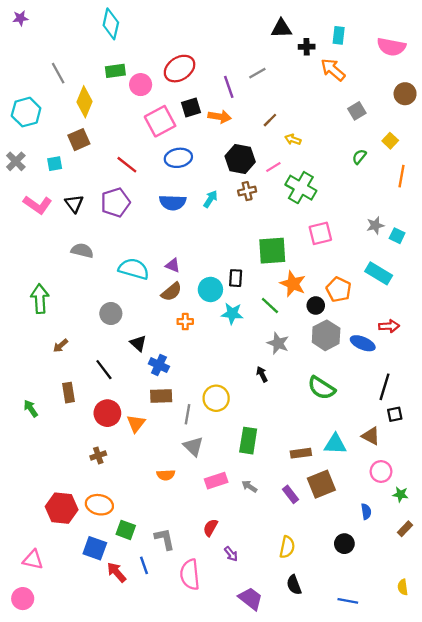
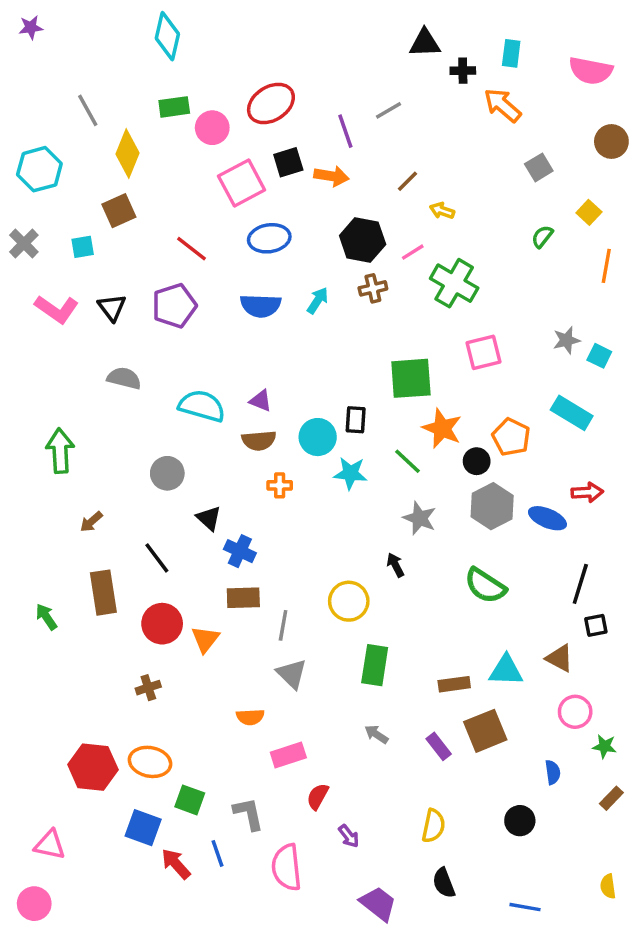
brown semicircle: (172, 292) -> (259, 440), turned 35
brown rectangle: (68, 393) -> (103, 593), size x1.4
yellow circle: (216, 398) -> (349, 601), moved
pink rectangle: (216, 481) -> (288, 755), moved

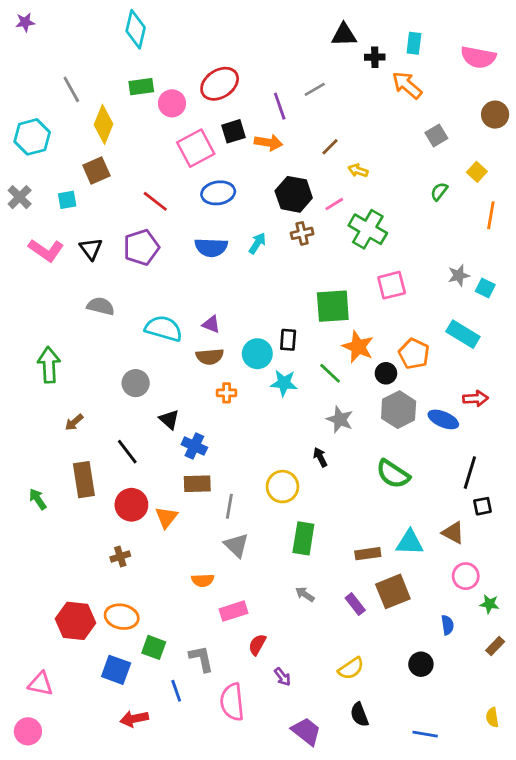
yellow semicircle: (433, 826) -> (351, 668), turned 44
red arrow: (176, 864) -> (134, 719), moved, turned -60

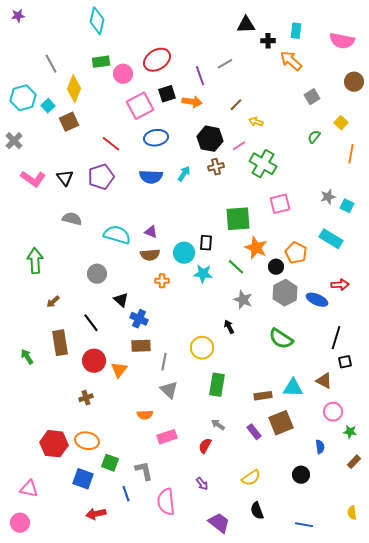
cyan square: (67, 200) -> (48, 106), moved, turned -32
red semicircle: (257, 645) -> (205, 446), moved

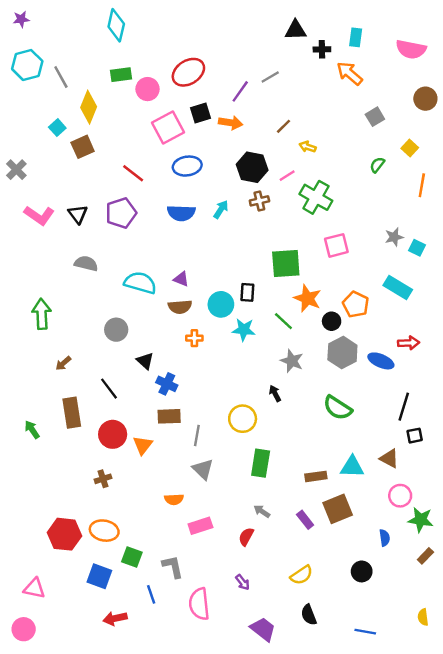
purple line: (200, 76) -> (240, 91), turned 54
cyan hexagon: (23, 98) -> (27, 65), moved
green star: (350, 432) -> (421, 520), size x1.5

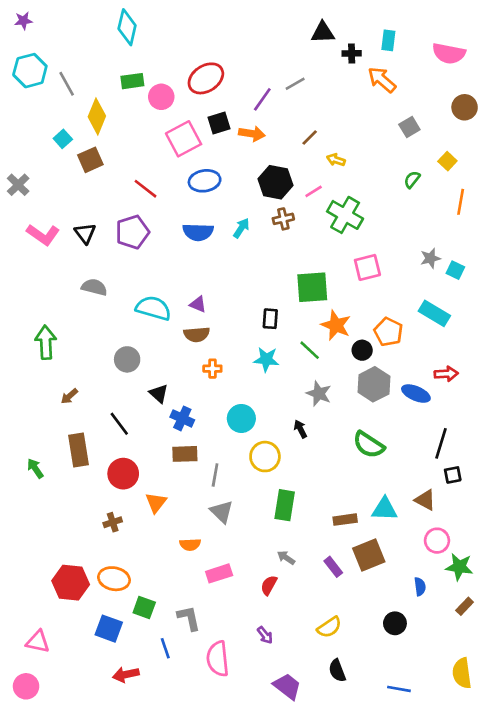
cyan circle: (221, 304) -> (241, 418), moved
orange triangle: (143, 445) -> (156, 503), moved
yellow semicircle: (423, 617) -> (462, 673), size x1.6

